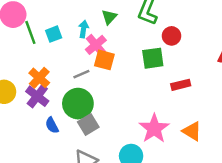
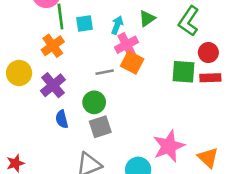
orange cross: (39, 78) -> (53, 46), moved
red rectangle: (181, 85) -> (210, 78), moved
green circle: (78, 104) -> (94, 102), size x0.7

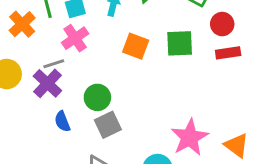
pink cross: (127, 45) -> (75, 38), moved
orange cross: (53, 46) -> (22, 24), moved
gray line: (105, 72) -> (54, 64), moved
green square: (184, 72) -> (180, 43), moved

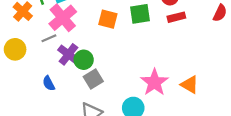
pink cross: (75, 38) -> (63, 18), size x1.4
purple cross: (47, 83) -> (68, 54), moved
blue semicircle: (62, 121) -> (49, 83), moved

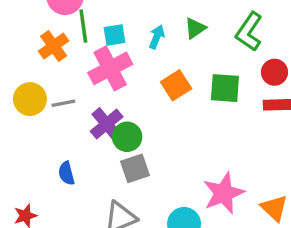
orange square: (108, 19) -> (176, 85), turned 30
gray line: (49, 38) -> (63, 103), moved
blue semicircle: (49, 83) -> (66, 173), moved

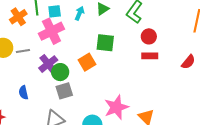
orange square: (176, 85) -> (87, 62), moved
green square: (225, 88) -> (105, 43), moved

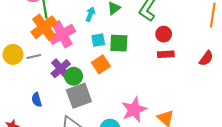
cyan square: (55, 11) -> (98, 40), moved
orange cross: (18, 17) -> (44, 27), moved, size x1.4
gray square: (64, 91) -> (79, 96), size x1.4

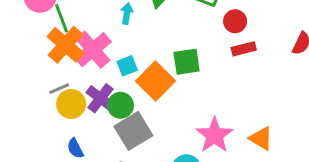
cyan square: (98, 40) -> (127, 66), moved
green square: (119, 43) -> (187, 62), moved
yellow circle: (13, 54) -> (71, 104), moved
orange square: (101, 64) -> (156, 81), size x1.4

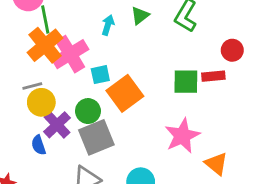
red circle: (235, 21) -> (232, 50), moved
green square: (187, 62) -> (186, 82), moved
purple cross: (100, 98) -> (57, 125), moved
pink star: (214, 135) -> (182, 136), moved

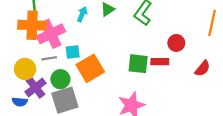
orange cross: (45, 45) -> (32, 25), turned 36
gray line: (32, 86) -> (49, 58), moved
blue semicircle: (39, 145) -> (20, 102), turned -72

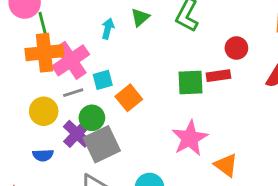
orange square: (90, 68) -> (129, 98), size x0.7
purple cross: (36, 87) -> (77, 134), moved

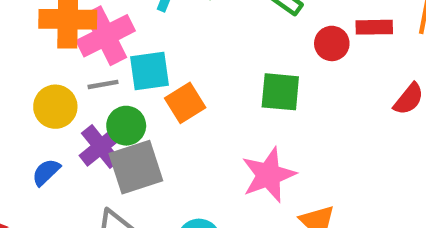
red circle: (236, 48) -> (332, 43), moved
red rectangle: (218, 76) -> (374, 27), moved
cyan square: (103, 80) -> (150, 71), size x1.4
blue semicircle: (43, 155) -> (46, 172), turned 132

